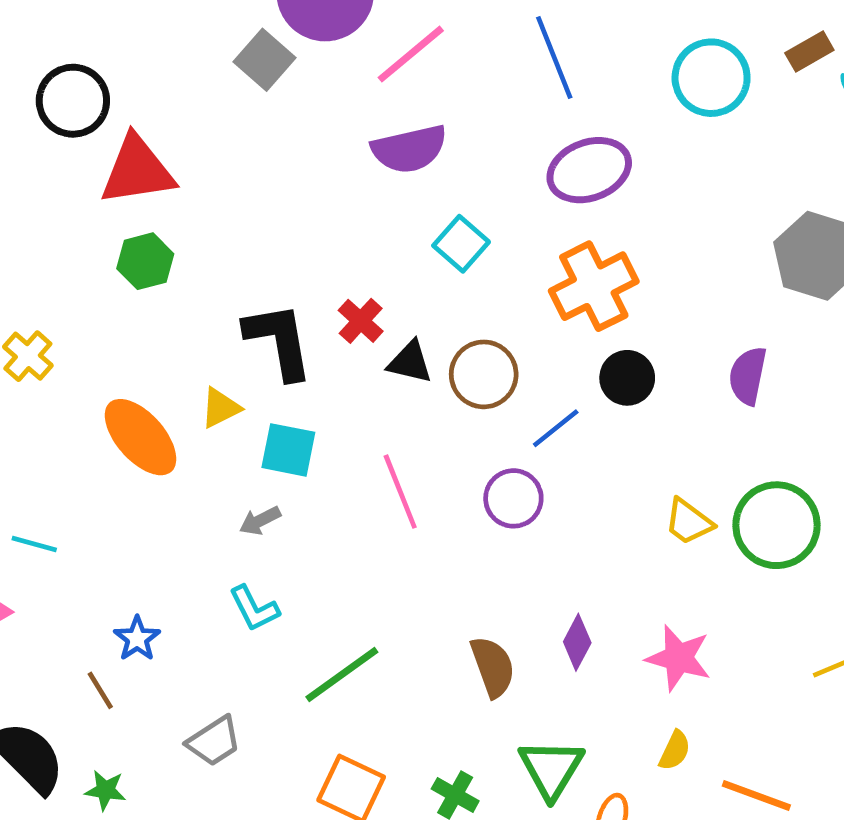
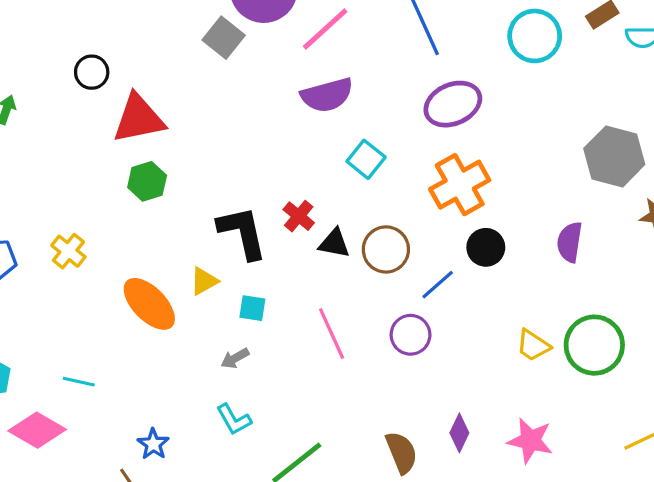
black circle: (73, 101) -> (92, 72), size x0.7
cyan square: (288, 450) -> (252, 308), size x0.7

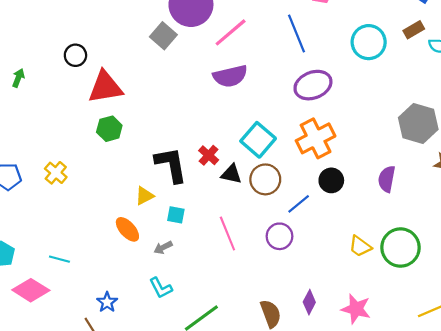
cyan square: (366, 159) -> (258, 140), moved, size x1.4
orange ellipse: (149, 304) -> (127, 229), moved, size x0.7

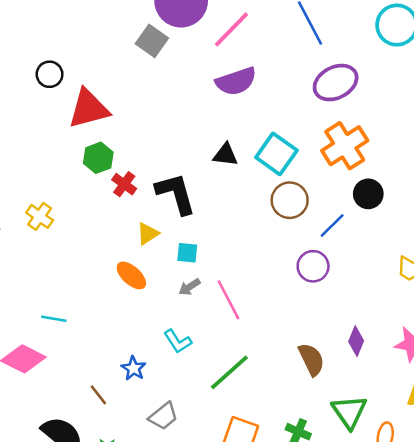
red cross: (209, 155) -> (124, 184), moved
black triangle: (231, 174) -> (226, 155), moved
pink line: (227, 234) -> (229, 300), moved
gray arrow: (163, 248) -> (189, 287), moved
blue star: (107, 302) -> (134, 368), moved

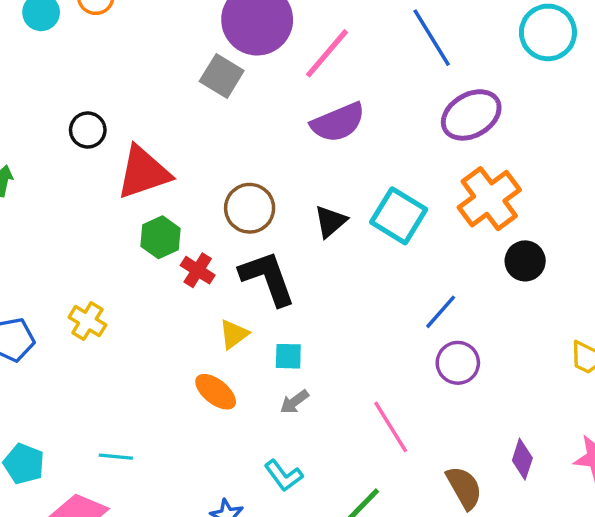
black triangle: (226, 155) -> (331, 221), turned -44
brown circle: (290, 200) -> (250, 208), moved
blue line: (332, 226) -> (441, 312), moved
pink line: (229, 300) -> (391, 427), moved

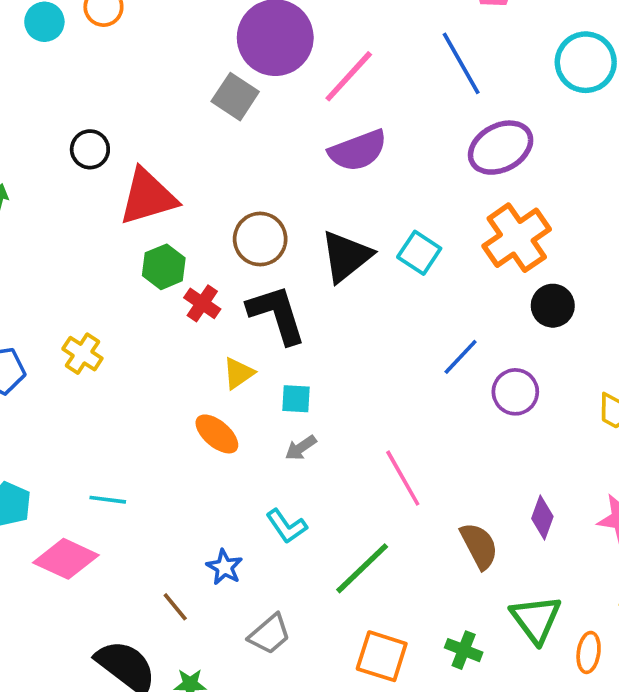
cyan square: (399, 216) -> (419, 253), size x0.7
black triangle: (331, 221) -> (346, 256), size x1.5
purple circle: (458, 363) -> (515, 392), moved

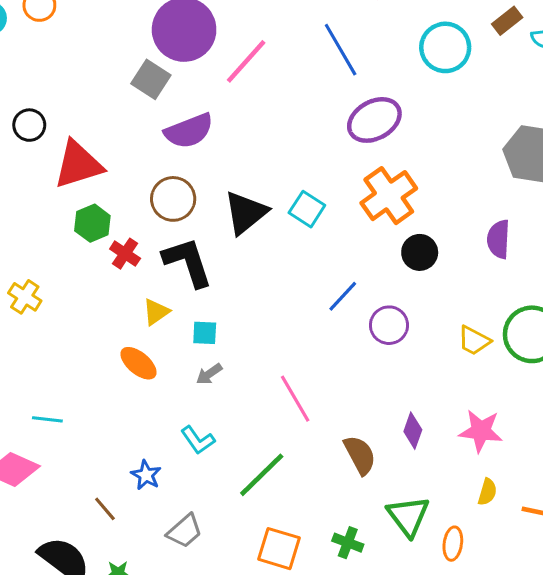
purple semicircle: (358, 151) -> (189, 131), moved

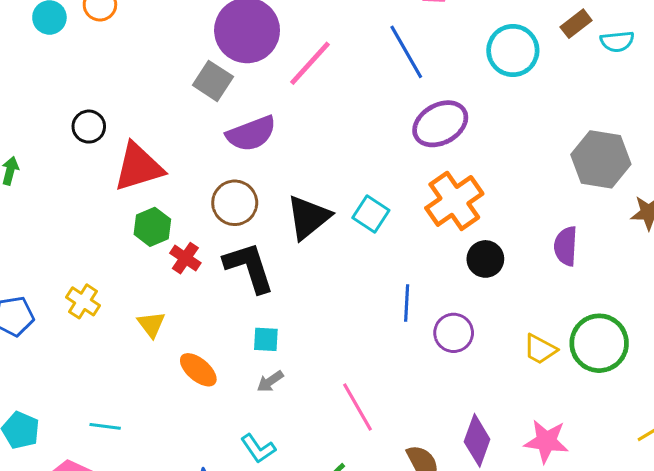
blue line: (343, 296) -> (407, 303), turned -40
yellow triangle: (156, 312) -> (151, 324), moved, turned -32
purple diamond: (413, 431) -> (477, 440), size x1.4

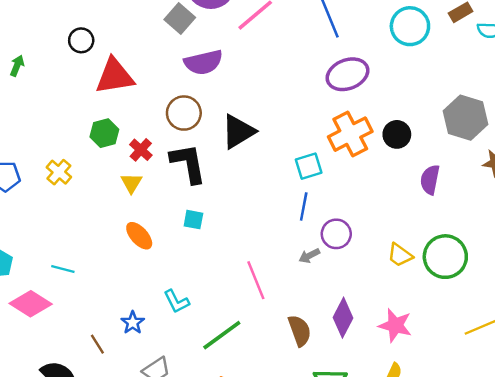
cyan square: (371, 214) -> (309, 166), moved, turned 32
green hexagon: (152, 227) -> (104, 133), moved
black circle: (485, 259) -> (397, 134), moved
yellow triangle: (151, 324) -> (131, 183), moved
gray arrow: (270, 381) -> (309, 256), moved

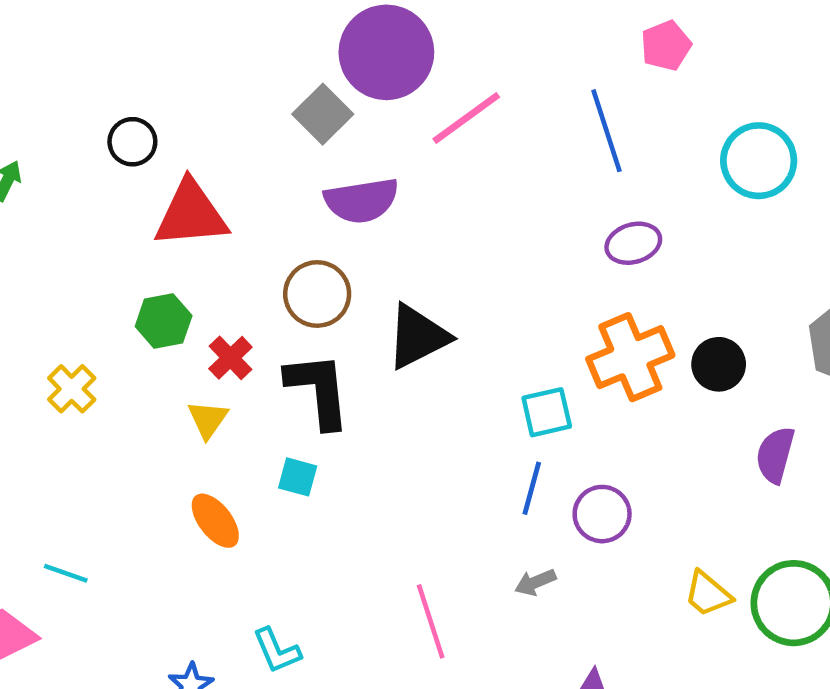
purple ellipse: (347, 74) -> (633, 243), size x0.7
cyan square: (193, 220) -> (298, 477), moved
purple circle: (336, 234) -> (602, 514), moved

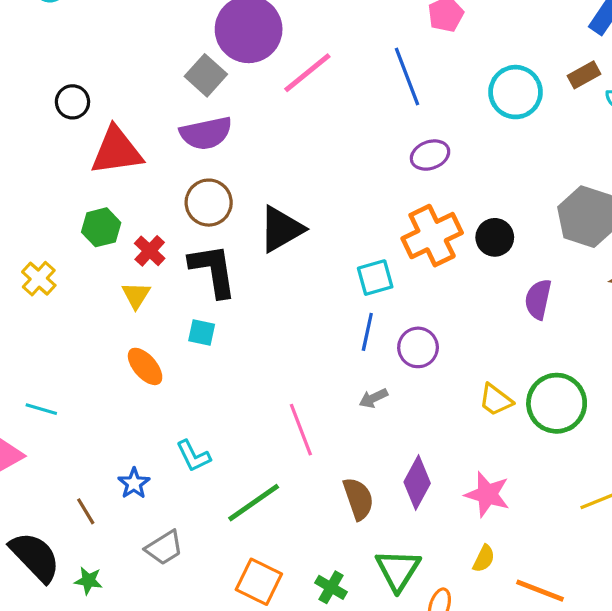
purple semicircle: (361, 200) -> (206, 133), moved

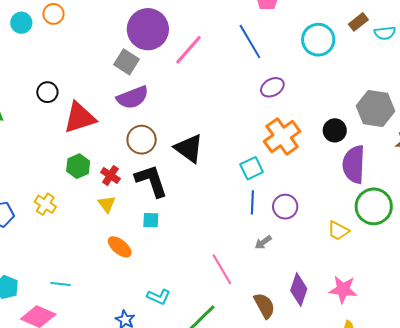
black triangle: (281, 229) -> (189, 148), turned -44
black circle: (495, 237) -> (335, 130), moved
purple semicircle: (538, 299) -> (354, 164), size x1.5
green circle: (557, 403) -> (374, 206), moved
cyan L-shape: (193, 456) -> (159, 297), turned -30

